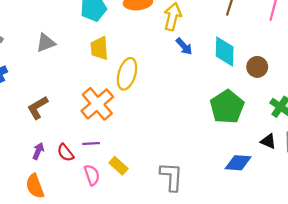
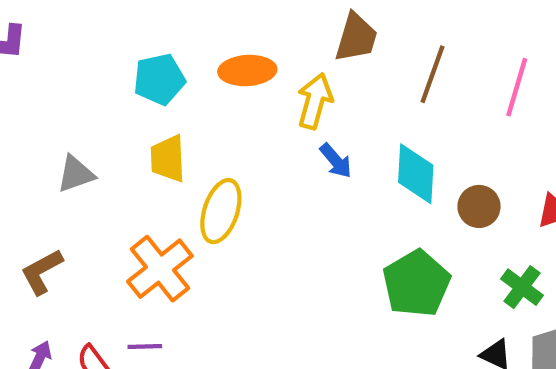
gray triangle: (46, 43) -> (76, 174), moved

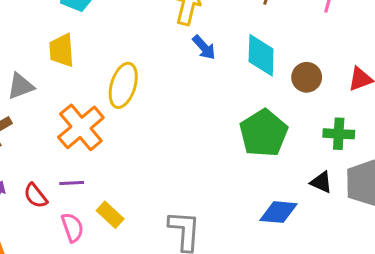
yellow trapezoid: (168, 159) -> (62, 50), moved
gray triangle: (76, 174) -> (21, 86), moved
green cross: (522, 287) -> (339, 134), turned -32

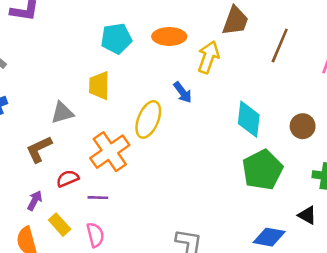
blue arrow: (204, 47) -> (183, 92), moved
cyan diamond: (261, 55) -> (249, 119), moved
red semicircle: (36, 196) -> (68, 179), moved, turned 100
yellow rectangle: (110, 215) -> (60, 225), moved

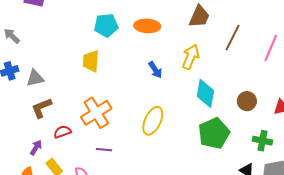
yellow arrow: (208, 57) -> (191, 57), moved
gray triangle: (62, 113) -> (35, 78), moved
yellow ellipse: (148, 119) -> (153, 121), moved
purple line: (98, 198) -> (104, 150), moved

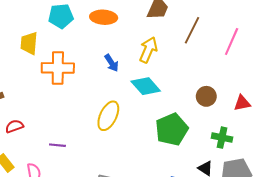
yellow trapezoid: (91, 61) -> (29, 43), moved
cyan diamond: (205, 93) -> (146, 86), moved, turned -52
orange cross: (96, 113) -> (58, 68), moved, turned 32

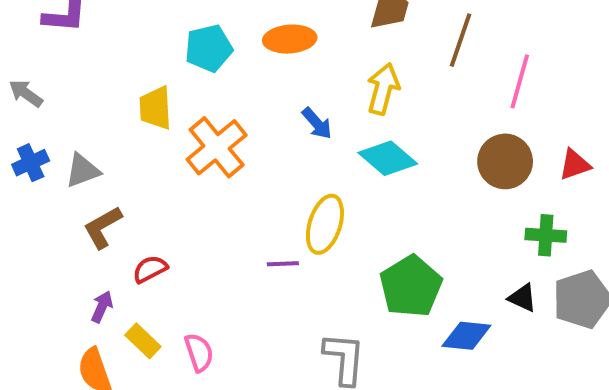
pink line: (232, 41) -> (520, 81), moved
orange cross: (58, 68) -> (217, 147), turned -32
brown circle: (206, 96) -> (505, 161), size x1.4
green pentagon: (172, 129) -> (411, 286), moved
purple line: (57, 145) -> (283, 264), moved

